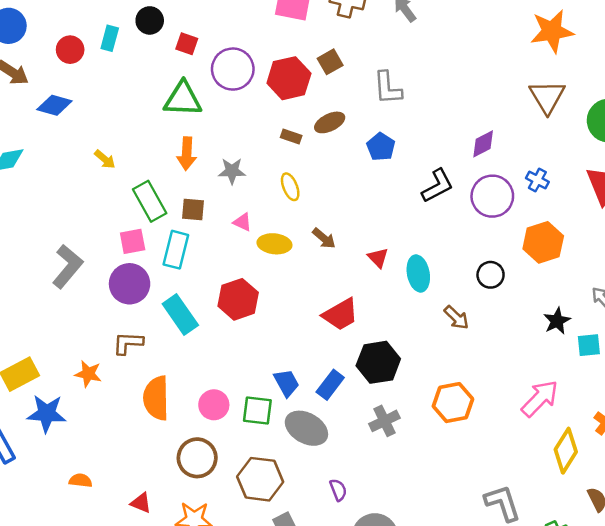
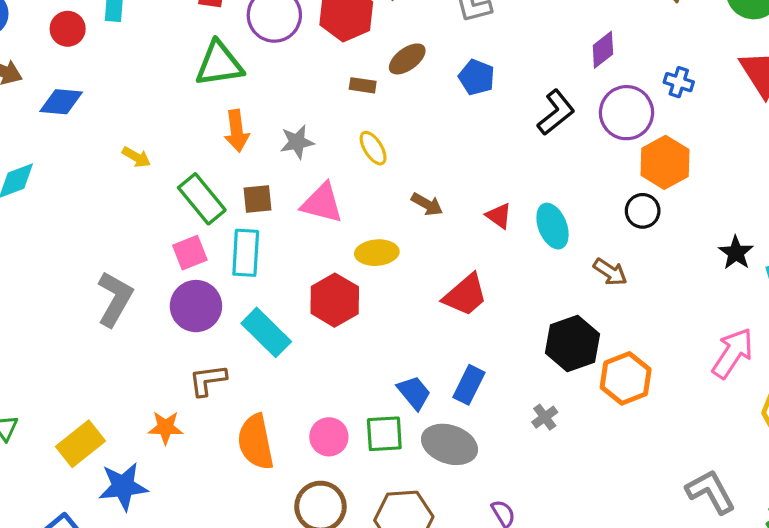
pink triangle: (242, 222) -> (322, 203), size x1.8
orange hexagon: (543, 242) -> (665, 162), moved
yellow ellipse: (274, 244) -> (377, 253), moved
black hexagon: (378, 362) -> (572, 343), moved
gray cross: (384, 421) -> (545, 417), size x0.7

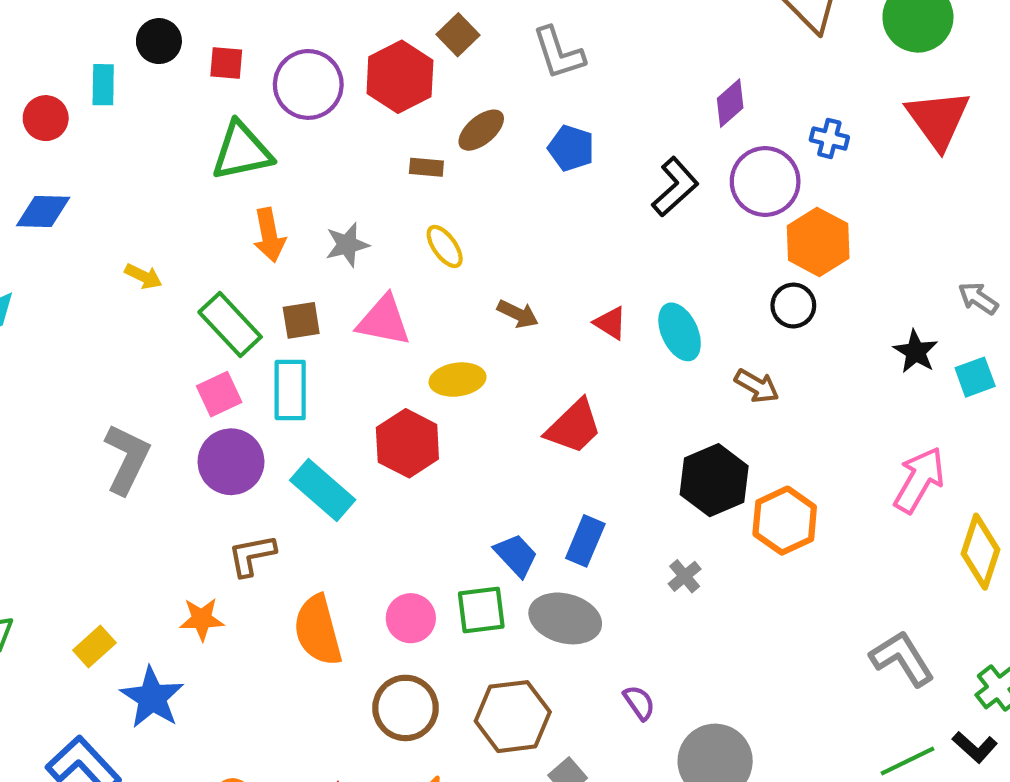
yellow rectangle: (80, 444) -> (94, 647), size x0.7
blue star: (123, 487) -> (152, 698), turned -30

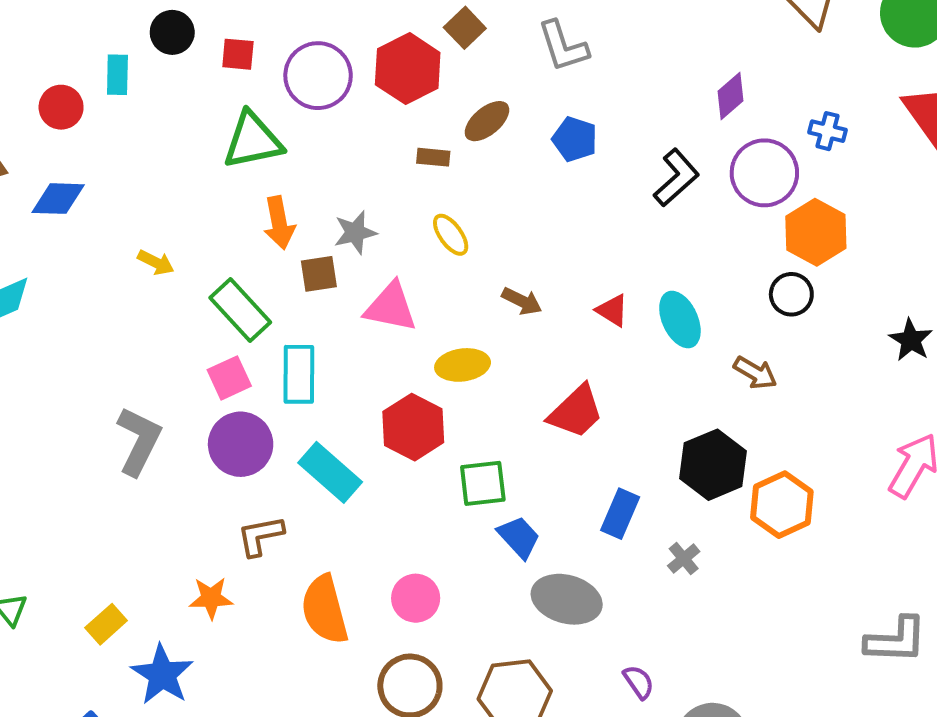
brown square: (301, 320) -> (319, 274), moved
blue rectangle: (585, 541) -> (620, 514), moved
green square: (481, 610) -> (483, 483), moved
gray L-shape: (902, 658) -> (896, 640), turned 124

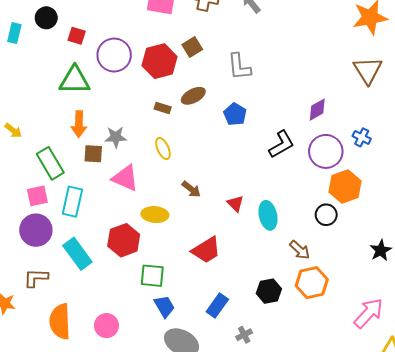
black hexagon: (713, 465) -> (269, 291), size x0.7
orange hexagon: (782, 505) -> (312, 283), moved

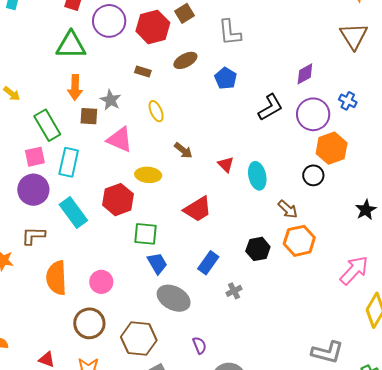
brown rectangle: (163, 108) -> (143, 72), moved
gray star: (116, 137) -> (111, 100), turned 30

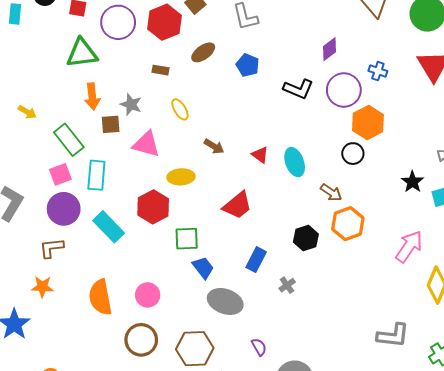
black L-shape: (270, 107) -> (298, 89), turned 60
brown L-shape: (33, 236) -> (51, 248), moved

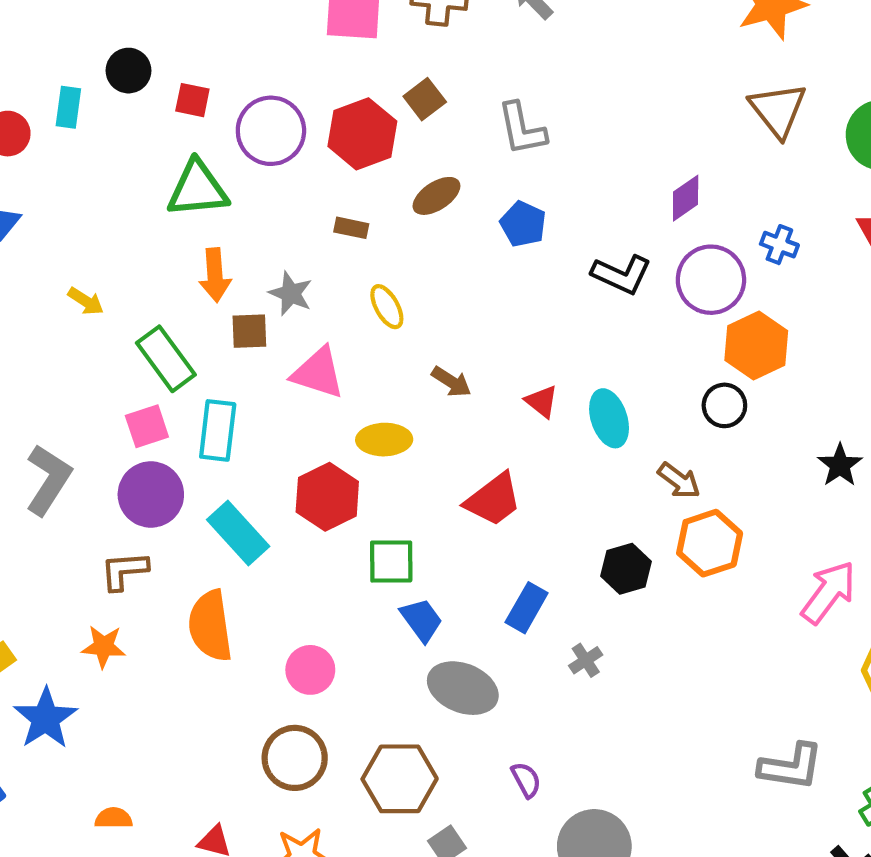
orange semicircle: (100, 297) -> (210, 626), moved

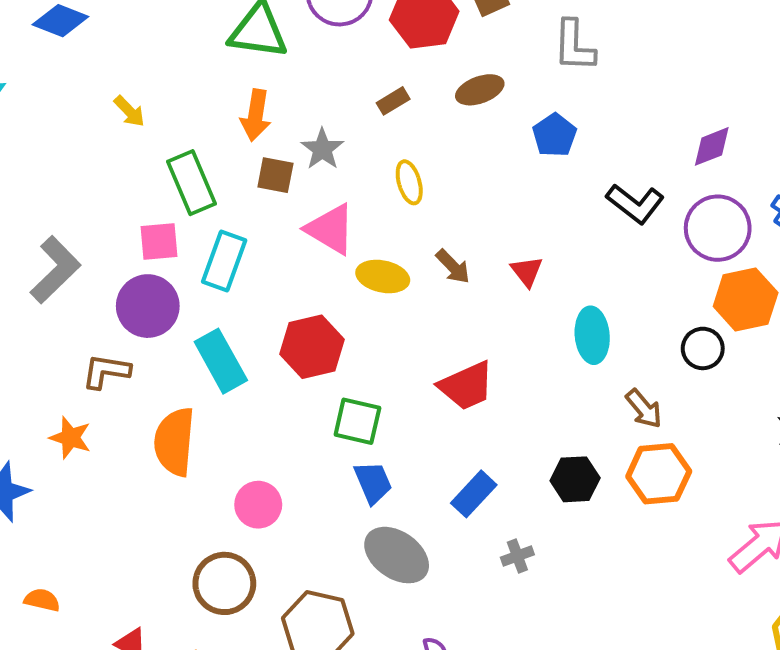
brown rectangle: (351, 228) -> (393, 101), turned -56
red triangle: (542, 401) -> (527, 271), moved
yellow ellipse: (384, 440) -> (383, 276), moved

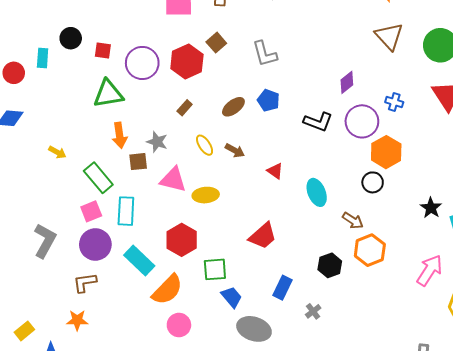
brown ellipse: (480, 90) -> (233, 107), moved
brown arrow: (453, 267) -> (235, 151), moved
orange semicircle: (174, 442) -> (167, 290), moved, turned -124

